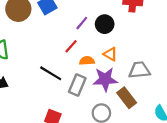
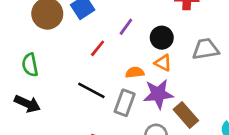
black circle: (105, 24) -> (162, 38), moved
red line: (71, 46) -> (98, 48), moved
gray trapezoid: (139, 70) -> (206, 49), moved

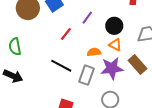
brown rectangle: (186, 115) -> (138, 64), moved

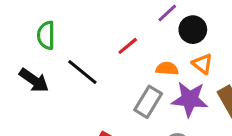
black circle: (114, 26) -> (193, 30), moved
red line: (66, 34) -> (128, 46), moved
black line: (61, 66) -> (82, 72), moved

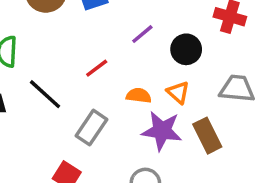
black circle: (193, 30) -> (186, 49), moved
gray rectangle: (148, 102) -> (92, 128), moved

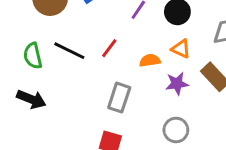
black line: (45, 94) -> (69, 51), moved
purple star: (162, 131) -> (177, 84), size x0.7

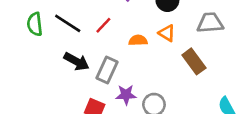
purple star: (177, 84) -> (126, 95), moved
black arrow: (31, 99) -> (76, 61), moved

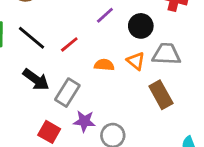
gray trapezoid: (210, 23) -> (166, 54), moved

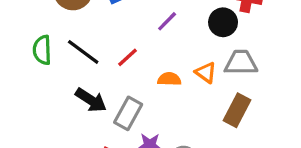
black circle: (141, 26) -> (223, 22), moved
brown rectangle: (161, 95) -> (237, 110), turned 60

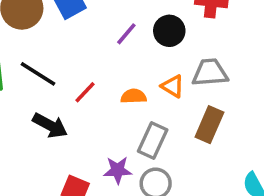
black circle: (223, 22) -> (169, 31), moved
red line: (127, 57) -> (85, 92), moved
gray rectangle: (128, 113) -> (153, 141), moved

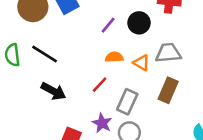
red line: (85, 92) -> (100, 85), moved
orange semicircle: (133, 96) -> (114, 57), moved
purple star: (118, 170) -> (102, 123), turned 30

